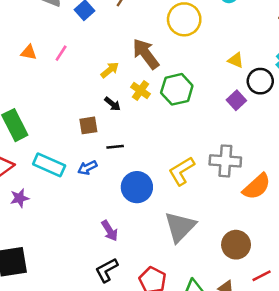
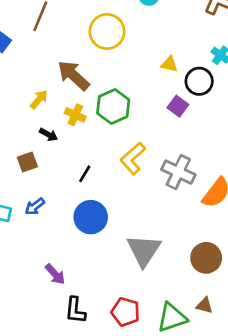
black line: (115, 147) -> (85, 174), moved, turned -42
gray cross: (225, 161) -> (178, 172), turned 32
yellow L-shape: (182, 171) -> (133, 158), moved
purple arrow: (110, 231) -> (55, 274), moved
black L-shape: (107, 270) -> (75, 310), turned -45

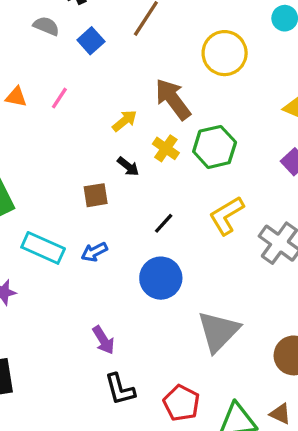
black L-shape: (75, 310) -> (120, 389), turned -32

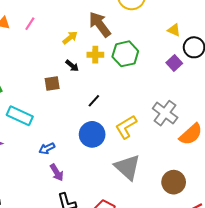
yellow cross: (166, 148) -> (95, 55), turned -35
yellow L-shape: (227, 216) -> (126, 127), moved
blue arrow: (94, 252) -> (47, 148), moved
gray triangle: (218, 331) -> (127, 167), turned -32

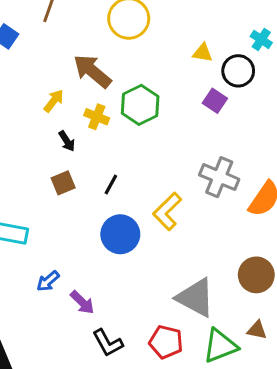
yellow cross: (95, 55) -> (97, 117), turned 35
black arrow: (72, 66) -> (67, 141), turned 32
brown square: (52, 83) -> (63, 183), moved
blue arrow: (47, 148) -> (48, 281), moved
gray triangle: (127, 167) -> (196, 298), moved

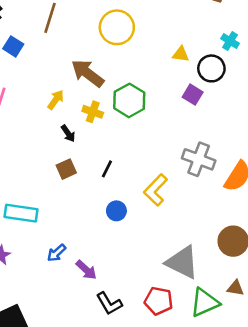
blue circle: (120, 234) -> (116, 211), size x0.6

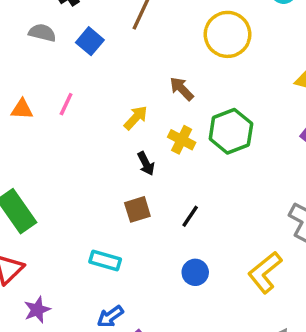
brown arrow: (88, 73) -> (182, 89), size x0.6
yellow L-shape: (156, 190) -> (265, 272), moved
cyan rectangle: (21, 213) -> (105, 260), moved, size x0.7

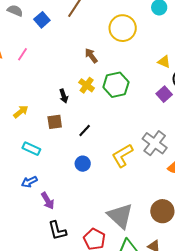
yellow arrow: (136, 118) -> (21, 112), moved
yellow L-shape: (265, 272) -> (122, 155), moved

